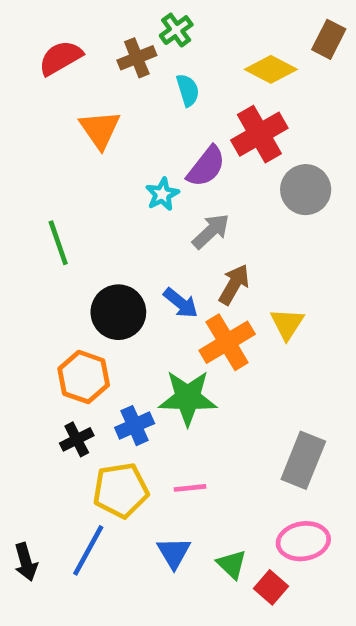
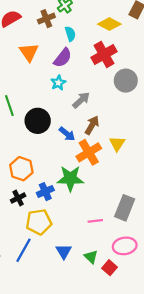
purple semicircle: (206, 166) -> (63, 58), moved
black circle: (118, 312) -> (38, 121), moved
pink line: (190, 488) -> (95, 221), moved

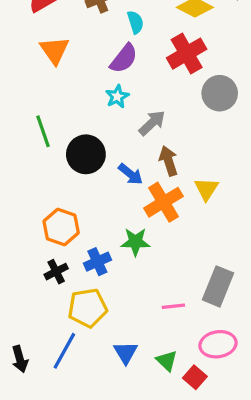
orange triangle: (29, 52) -> (55, 50), moved
brown arrow: (92, 125) -> (168, 161), turned -48
green star: (70, 178) -> (135, 242), size x0.7

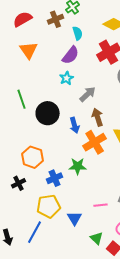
blue arrow: (130, 174) -> (75, 125), turned 35
black cross: (56, 272) -> (19, 183), moved
blue triangle: (126, 352) -> (75, 218), moved

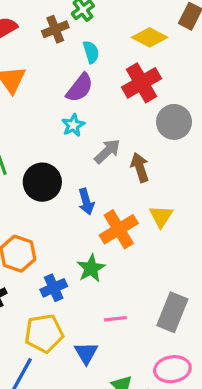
brown arrow: (98, 117) -> (140, 167), moved
green star: (78, 166) -> (91, 268), turned -30
pink line: (101, 205) -> (115, 319), moved

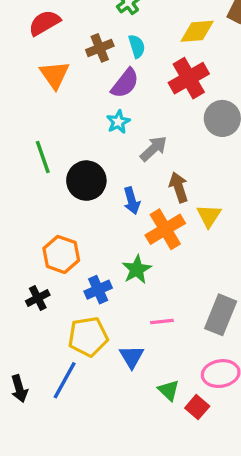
brown cross: (55, 29) -> (100, 48), moved
yellow diamond: (150, 37) -> (197, 31), turned -32
brown arrow: (140, 167) -> (179, 187), moved

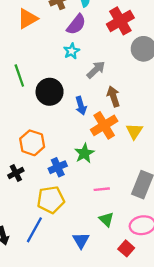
orange triangle: (54, 75) -> (27, 19), turned 35
yellow triangle: (209, 216) -> (134, 131), moved
blue triangle: (132, 357) -> (81, 240), moved
green triangle: (169, 390) -> (106, 219), moved

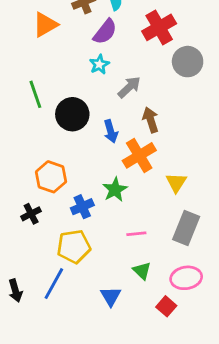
yellow triangle: (134, 131) -> (176, 183), moved

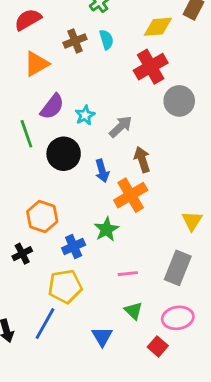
purple semicircle: (105, 32) -> (52, 107), moved
cyan star: (99, 64) -> (85, 115), moved
yellow triangle: (176, 183) -> (192, 221), moved

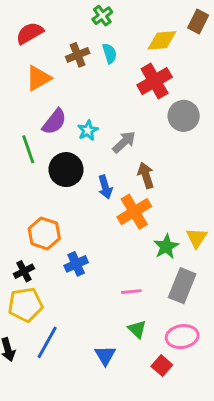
green star: (106, 229) -> (166, 247), moved
yellow pentagon: (65, 286) -> (25, 305), moved

